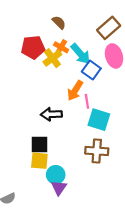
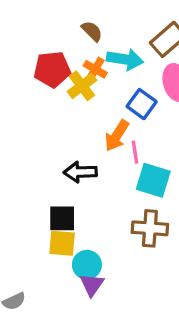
cyan arrow: (81, 54) -> (125, 59), moved, turned -40

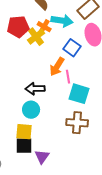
black square: (62, 218) -> (24, 146), moved
cyan circle: (87, 265) -> (31, 110), moved

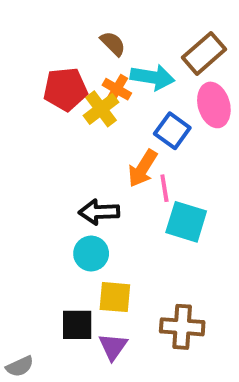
brown cross: (77, 123) -> (182, 327), moved
yellow square: (24, 132) -> (115, 297), moved

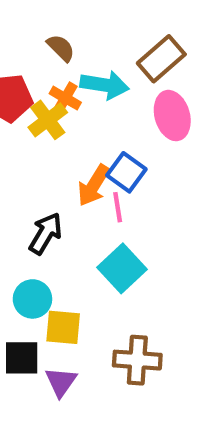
blue square: (172, 131) -> (126, 172), moved
black arrow: (99, 212) -> (46, 233), turned 123
cyan square: (186, 222) -> (122, 268), moved, turned 30
cyan circle: (91, 254) -> (32, 299), moved

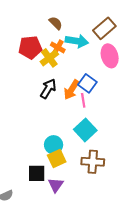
black arrow: (46, 233) -> (48, 89), moved
cyan circle: (32, 299) -> (54, 145), moved
yellow square: (63, 327) -> (57, 159), turned -30
brown cross: (137, 360) -> (93, 162), moved

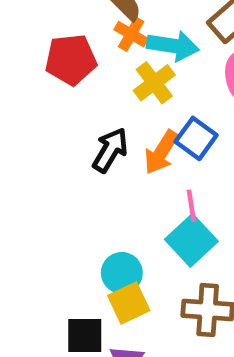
orange cross: (58, 47) -> (131, 34), moved
yellow cross: (49, 58) -> (154, 83), moved
pink line: (83, 100) -> (191, 206), moved

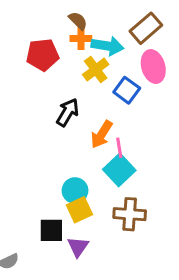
orange cross: (131, 34) -> (81, 38), turned -30
blue square: (196, 138) -> (127, 90), moved
orange arrow: (161, 152) -> (102, 134), moved

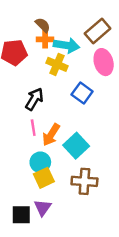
yellow cross: (96, 69) -> (57, 64), turned -30
blue square: (127, 90) -> (82, 93), moved
orange arrow: (102, 134) -> (51, 135), moved
pink line: (119, 148) -> (33, 128), moved
black square: (51, 230) -> (21, 215), moved

